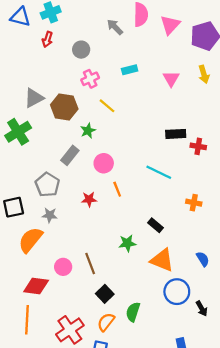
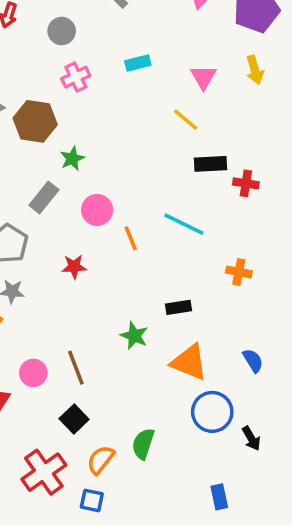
yellow line: (107, 106) -> (186, 120), moved
orange line: (117, 189) -> (131, 238), moved
black rectangle: (155, 225) -> (179, 307), turned -49
green star: (127, 243) -> (134, 336), turned 30
black square: (105, 294) -> (74, 419), moved

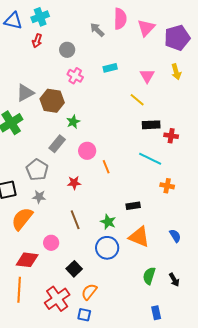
pink cross: (76, 77) -> (75, 76), turned -35
cyan line: (184, 224) -> (150, 159), moved
brown line: (76, 368) -> (75, 220), moved
blue circle: (212, 412) -> (107, 248), moved
green semicircle: (143, 444) -> (149, 276), moved

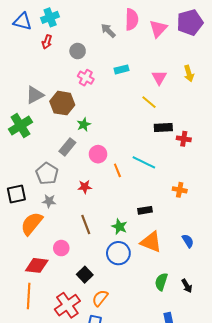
purple pentagon: (177, 38) -> (190, 22), moved
cyan line: (150, 159) -> (144, 162), moved

